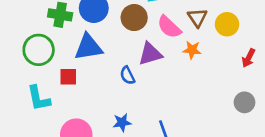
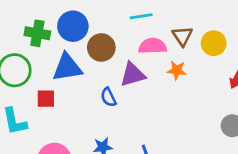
brown circle: (134, 18) -> (101, 47), moved
pink semicircle: (169, 27) -> (153, 46), turned 135

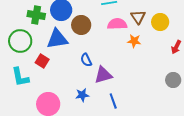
purple triangle: (133, 75) -> (103, 75), moved
red square: (46, 99) -> (42, 61), turned 32

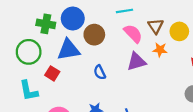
pink semicircle: (117, 24) -> (133, 34), turned 48
orange star: (134, 41) -> (160, 50), moved
purple triangle: (103, 75) -> (136, 62), moved

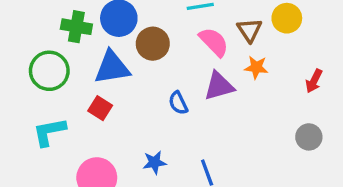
yellow circle: (179, 31) -> (287, 18), moved
blue semicircle: (100, 72) -> (178, 103), moved
red square: (52, 73) -> (100, 108), moved
cyan L-shape: (29, 91) -> (49, 132), turned 90

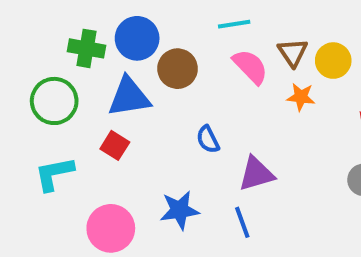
yellow circle: (287, 18) -> (333, 61), moved
purple triangle: (219, 86) -> (256, 174), moved
blue star: (154, 162) -> (180, 210), size x1.4

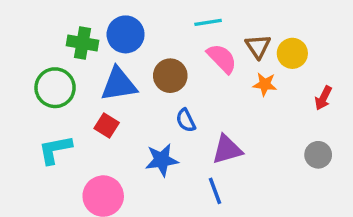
brown circle: (178, 69) -> (170, 76), moved
blue star: (180, 210) -> (162, 160), moved

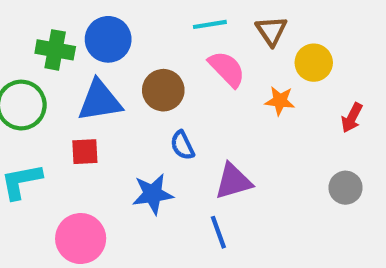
brown triangle: (258, 46) -> (271, 31), moved
red square: (107, 126) -> (85, 152), turned -35

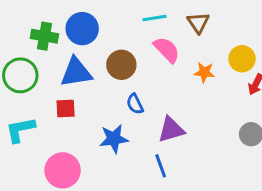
yellow circle: (314, 63) -> (242, 59), moved

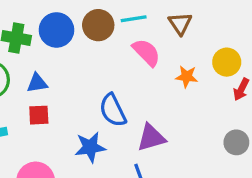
brown circle: (121, 65) -> (98, 25), moved
blue triangle: (76, 72) -> (37, 83), moved, size x0.6
blue semicircle: (135, 104) -> (113, 110), size x1.5

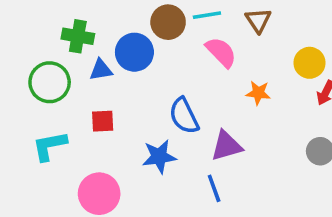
blue circle: (56, 30) -> (134, 52), moved
orange star: (187, 77) -> (258, 93), moved
blue triangle: (37, 83) -> (101, 70), moved

